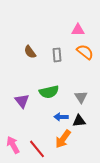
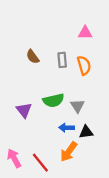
orange semicircle: (85, 52) -> (84, 65), moved, turned 36
gray triangle: (81, 97) -> (77, 106), moved

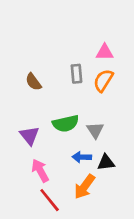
pink triangle: (85, 33) -> (105, 52), moved
brown semicircle: (33, 57) -> (33, 82), moved
orange semicircle: (84, 65) -> (103, 80), turned -132
pink arrow: (14, 158) -> (40, 171), moved

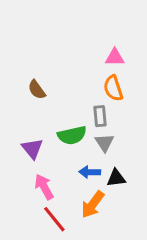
gray rectangle: (76, 74) -> (100, 116), moved
orange semicircle: (103, 80) -> (113, 88), turned -50

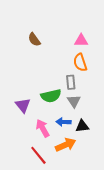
brown semicircle: (37, 90) -> (34, 40), moved
pink arrow: (44, 187) -> (43, 128), moved
orange arrow: (93, 204) -> (66, 145), turned -150

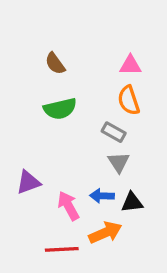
gray rectangle: (71, 82) -> (114, 132), turned -56
green semicircle: (51, 96) -> (60, 109), moved
purple triangle: (23, 105) -> (28, 182), moved, turned 49
red line: (38, 155) -> (62, 249), turned -54

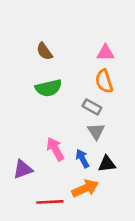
purple triangle: (28, 182) -> (23, 169), moved
blue arrow: (102, 196) -> (82, 159), turned 60
pink arrow: (68, 206) -> (55, 149), moved

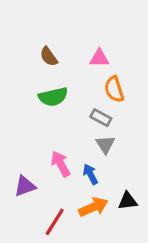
pink triangle: (105, 53) -> (99, 58), moved
black triangle: (107, 164) -> (128, 201), moved
red line: (50, 202) -> (55, 222), turned -55

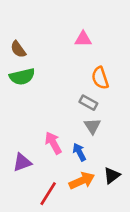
brown semicircle: (49, 57) -> (18, 49), moved
pink triangle: (99, 58) -> (83, 39), moved
green semicircle: (53, 97) -> (22, 77), moved
black triangle: (128, 201) -> (112, 175), turned -30

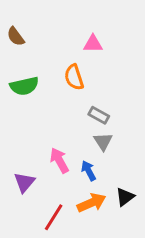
brown semicircle: (18, 49) -> (16, 36), moved
orange semicircle: (100, 78) -> (74, 77), moved
purple triangle: (22, 162) -> (24, 182), turned -30

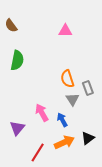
orange semicircle: (74, 77) -> (67, 79), moved
green semicircle: (24, 86) -> (17, 60), turned -66
gray rectangle: (99, 115) -> (88, 88), moved, turned 40

